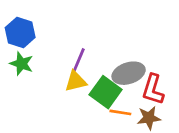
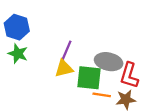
gray ellipse: (129, 73) -> (109, 62), turned 30
green square: (106, 92) -> (89, 78), turned -30

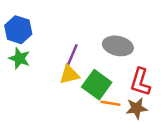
gray ellipse: (109, 62) -> (118, 46), moved
green square: (89, 78) -> (97, 85), turned 30

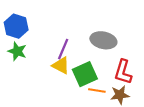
yellow triangle: (69, 75) -> (61, 65), turned 42
green square: (97, 85) -> (85, 74), turned 30

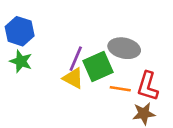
green square: (85, 74) -> (98, 66), moved
orange line: (97, 90) -> (120, 89), moved

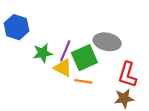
green star: (21, 61) -> (43, 53), moved, turned -30
orange line: (120, 89) -> (83, 81), moved

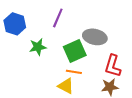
purple line: (65, 51) -> (58, 18), moved
yellow triangle: (63, 68) -> (66, 86), moved

